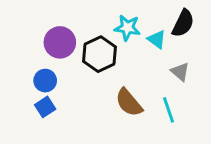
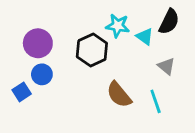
purple circle: (60, 42) -> (38, 43), moved
blue square: (45, 107) -> (22, 92), moved

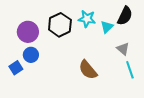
cyan triangle: (145, 37) -> (107, 27), turned 40
black hexagon: (92, 50) -> (60, 25), moved
cyan line: (156, 101) -> (130, 70), moved

